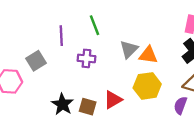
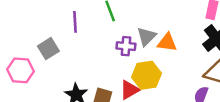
purple cross: (86, 58) -> (126, 46), moved
yellow hexagon: (147, 86) -> (147, 75), moved

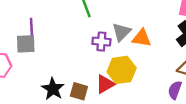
purple line: (75, 22) -> (32, 29), moved
gray square: (48, 49) -> (26, 44), turned 30

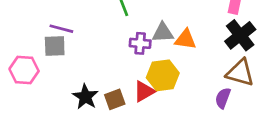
purple line: (32, 29) -> (61, 29), turned -72
gray triangle: (122, 32) -> (163, 33), turned 42
brown square: (79, 91) -> (115, 99), turned -36

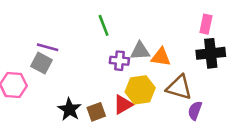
black cross: (240, 35) -> (211, 53), turned 32
gray square: (55, 46) -> (41, 63), turned 30
brown triangle: (240, 73) -> (179, 87), moved

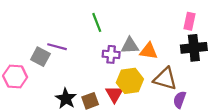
purple line: (48, 47) -> (57, 47), moved
red triangle: (123, 105) -> (114, 94), turned -30

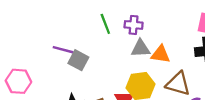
purple cross: (111, 54) -> (134, 25), moved
gray square: (40, 57) -> (78, 60), moved

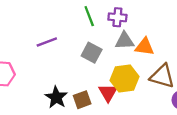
purple line: (63, 50) -> (47, 42), turned -36
gray square: (78, 60) -> (92, 53), moved

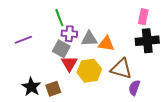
purple cross: (117, 17) -> (69, 34), moved
red triangle: (108, 93) -> (69, 64), moved

